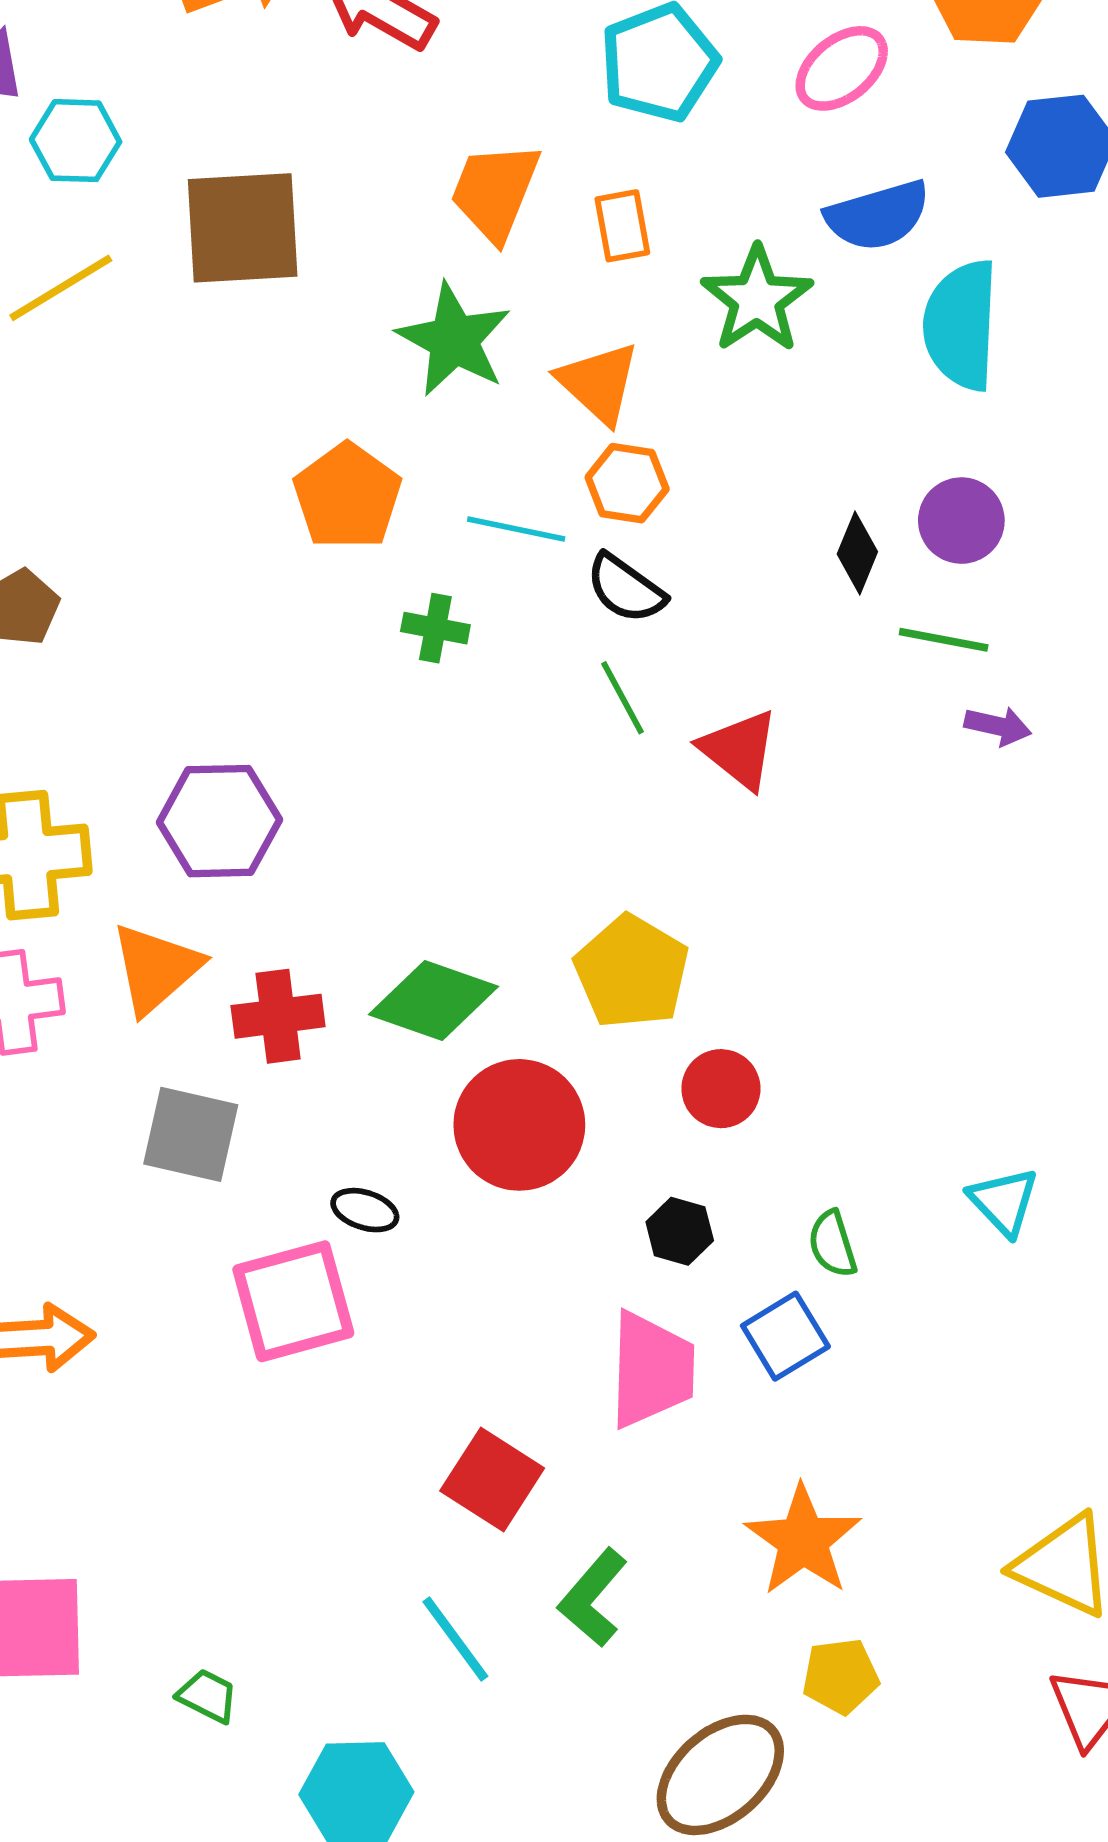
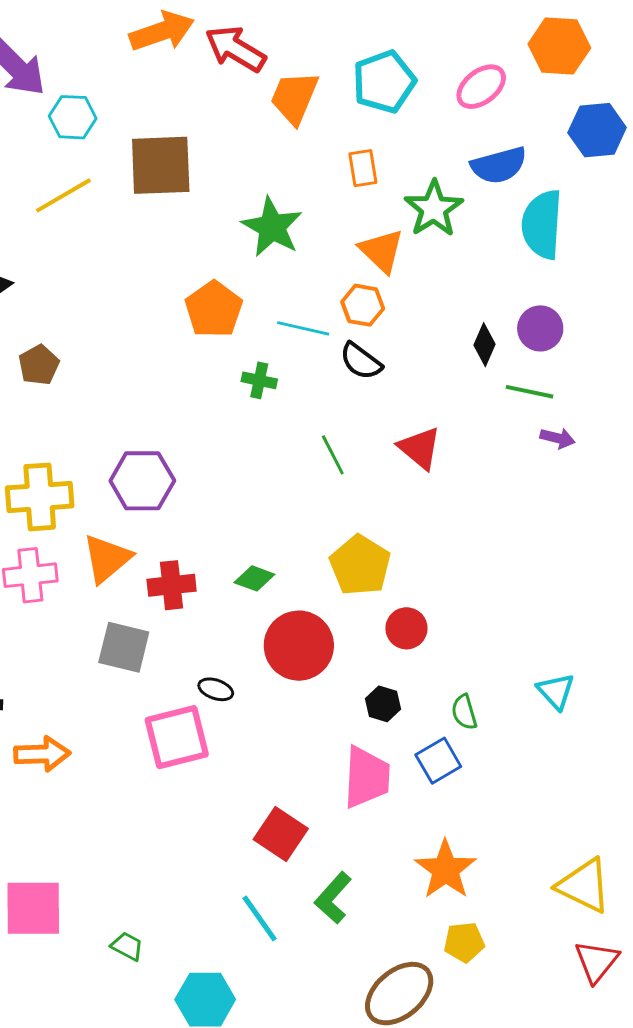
orange trapezoid: (495, 191) -> (294, 98), moved
orange triangle: (599, 383) -> (382, 251), moved
green line: (623, 698) -> (333, 455), moved
green diamond: (433, 1001) -> (254, 578), size x0.6

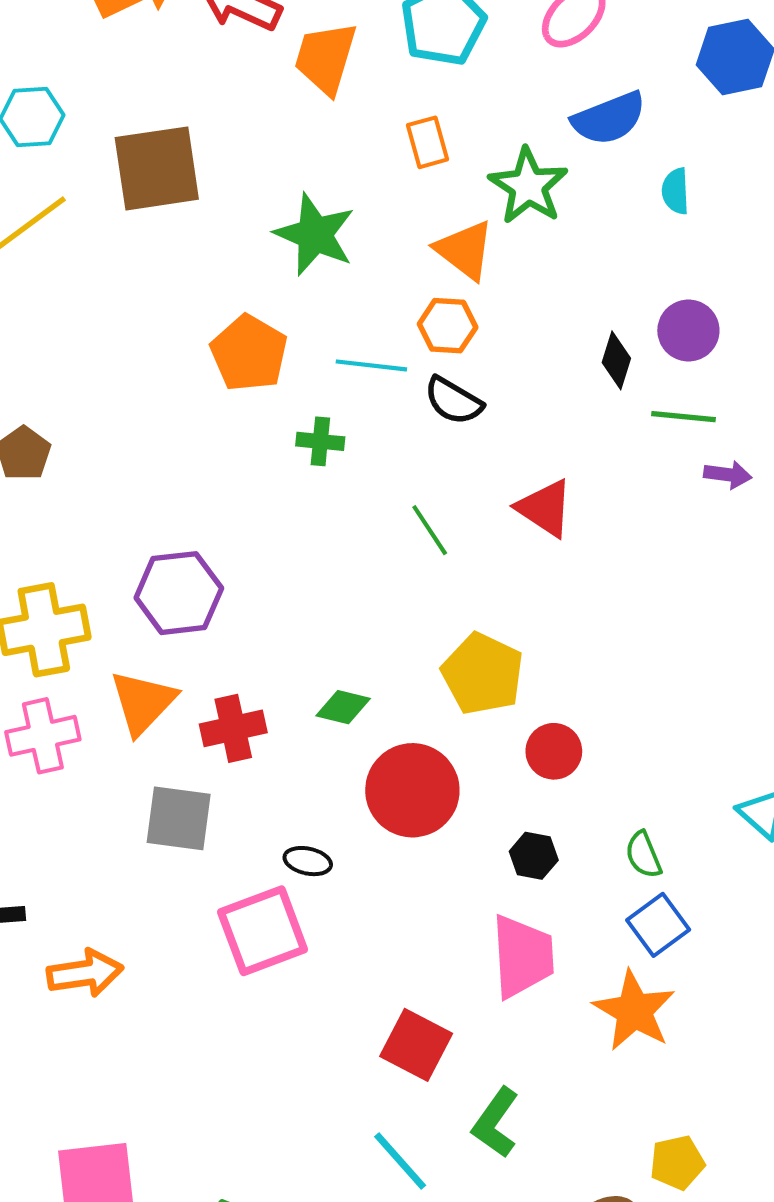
cyan semicircle: (542, 224) -> (675, 191), size x0.5
blue square: (438, 761) -> (658, 925), moved
orange star: (446, 870) -> (634, 1011), moved

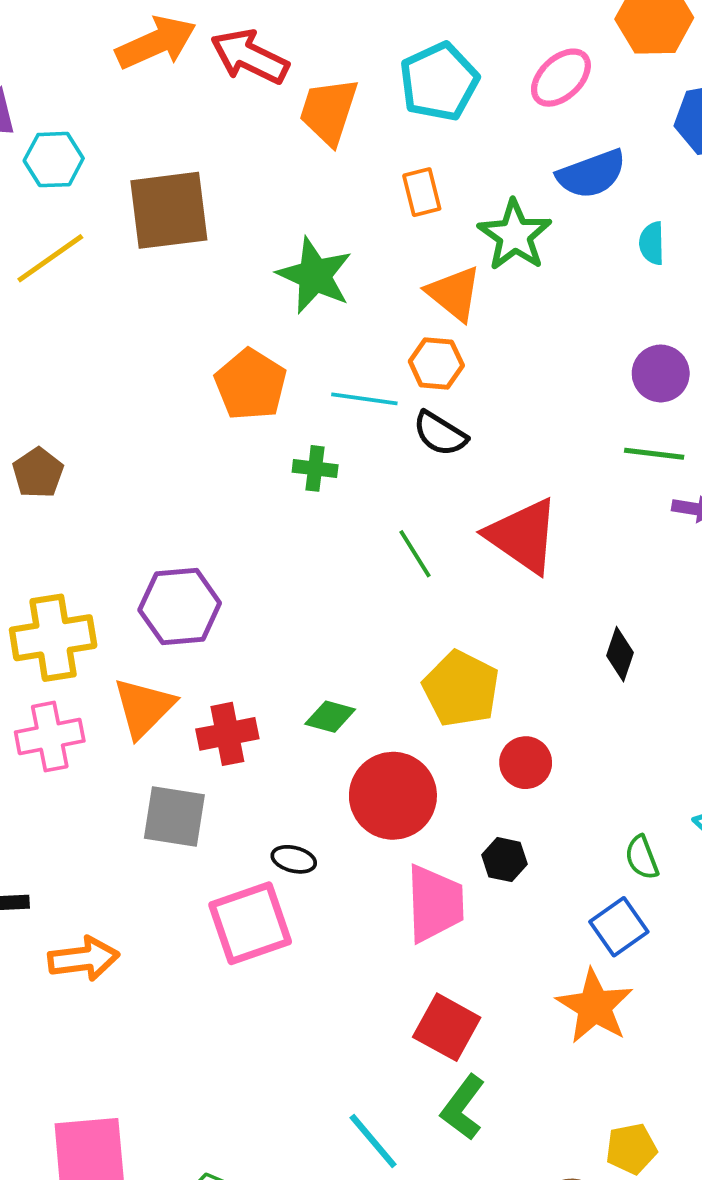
black diamond: (616, 360) -> (620, 654), moved
red triangle: (545, 508) -> (523, 536), size x1.4
green semicircle: (643, 855) -> (642, 857), moved
pink trapezoid: (522, 956) -> (435, 904), moved
red square: (416, 1045) -> (447, 1027), moved

